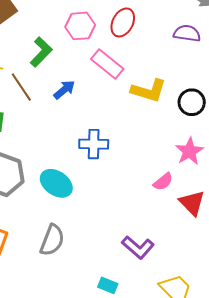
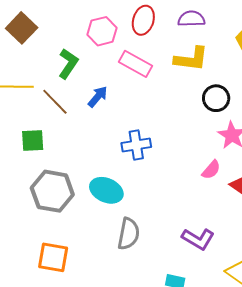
purple semicircle: (187, 33) -> (191, 19), moved
yellow L-shape: (149, 91) -> (191, 59), moved
black circle: (192, 102) -> (216, 98), moved
gray semicircle: (52, 240) -> (129, 234), moved

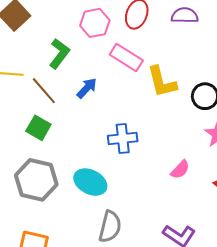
yellow L-shape: (191, 59) -> (162, 82), moved, turned 66
green square: (33, 140) -> (38, 128), moved, turned 30
pink semicircle: (211, 170) -> (180, 170), moved

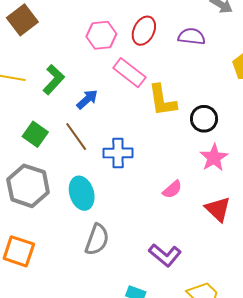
green L-shape: (59, 53) -> (54, 80), moved
brown line: (44, 91) -> (76, 137), moved
cyan ellipse: (90, 182) -> (82, 193), turned 40

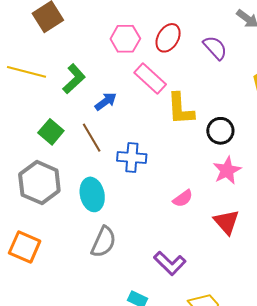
purple semicircle: (192, 36) -> (215, 48), turned 36

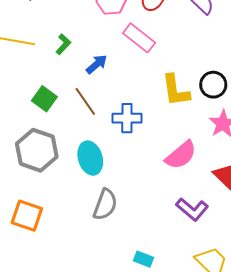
green L-shape: (74, 79) -> (63, 44), size x0.7
yellow L-shape: (181, 109) -> (176, 90), moved
pink semicircle: (183, 198) -> (181, 155), size x1.6
purple L-shape: (170, 263) -> (192, 209), moved

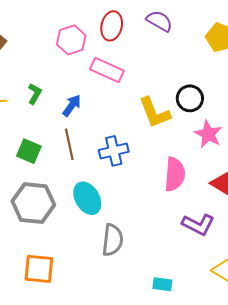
brown line: (85, 101) -> (69, 144), turned 36
pink semicircle: (181, 155) -> (175, 174), turned -32

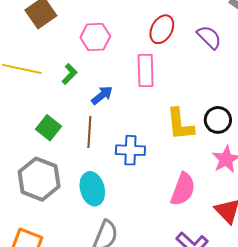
pink hexagon: (71, 40) -> (95, 37), moved
pink rectangle: (107, 70) -> (146, 70), turned 48

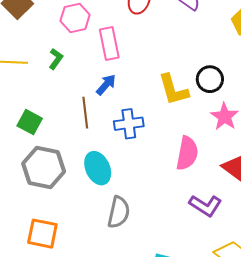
pink rectangle: (146, 70) -> (109, 43), moved
blue arrow: (102, 95) -> (106, 85), moved
green square: (49, 128) -> (30, 122), moved

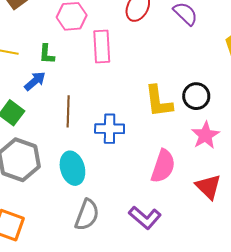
green L-shape: (56, 59) -> (47, 54), turned 140
blue arrow: (106, 85) -> (35, 81), moved
purple L-shape: (205, 205) -> (145, 218), moved

